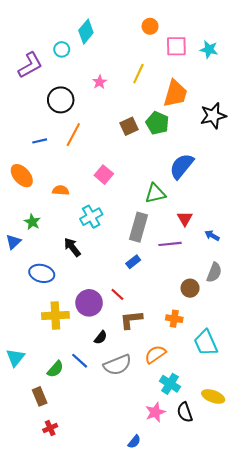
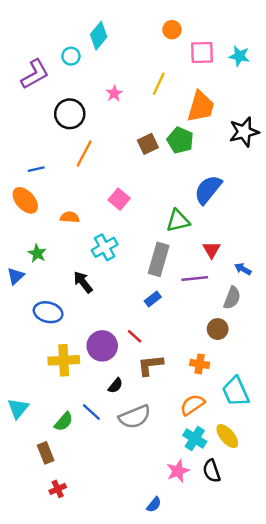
blue line: (40, 141) -> (36, 169), moved
gray semicircle: (214, 272) -> (232, 298), moved
orange semicircle: (155, 354) -> (192, 405), moved
yellow ellipse: (213, 396) -> (227, 436), moved, turned 30

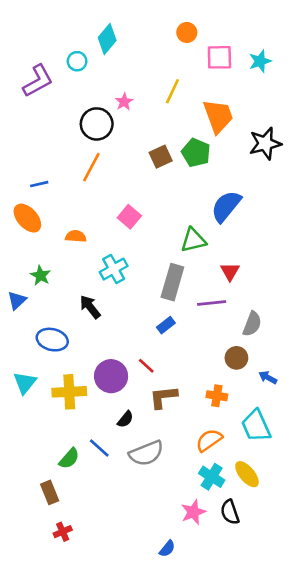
cyan star: (239, 56) -> (260, 61), turned -30
orange trapezoid: (201, 107) -> (218, 116), turned -36
black circle: (70, 114) -> (97, 124), moved
blue arrow: (243, 269) -> (268, 377), moved
cyan triangle: (18, 408) -> (25, 383), moved

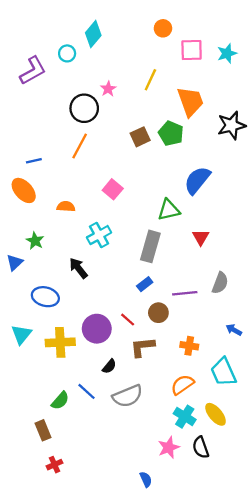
purple line: (212, 303) -> (185, 293), moved
brown circle: (236, 358) -> (158, 313), moved
blue semicircle: (167, 549) -> (146, 479), turned -63

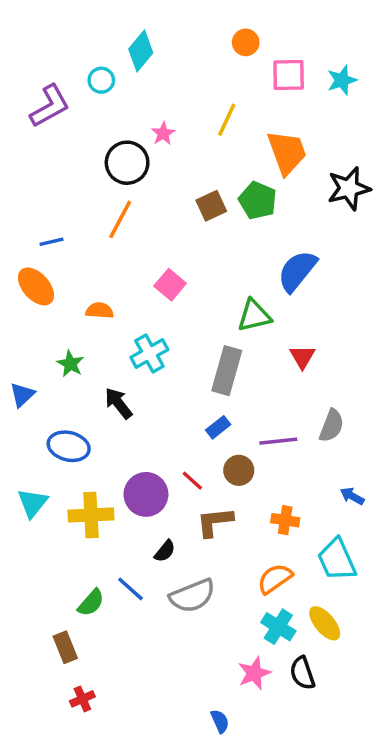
green star: (35, 241) -> (70, 364), moved

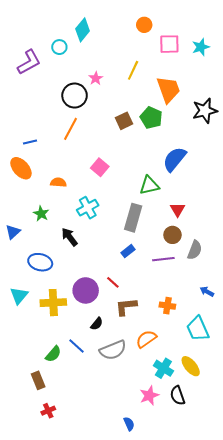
brown circle: (239, 470) -> (172, 235), moved
orange semicircle: (275, 579) -> (146, 339), moved

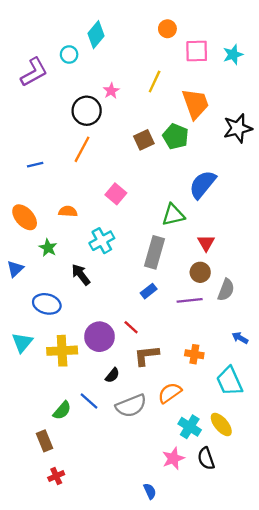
orange ellipse: (21, 168) -> (25, 217), moved

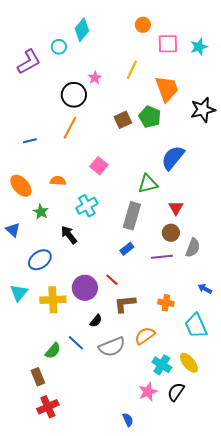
blue triangle: (15, 269) -> (13, 230), turned -35
blue ellipse: (47, 304) -> (40, 260), turned -50
black semicircle: (206, 458) -> (176, 392), turned 54
red cross: (56, 476) -> (48, 407), size x1.5

